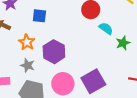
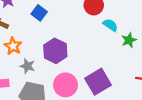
blue square: (39, 16) -> (39, 13), turned 32
orange star: (27, 42) -> (13, 46), moved

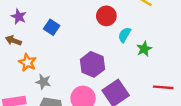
cyan semicircle: (110, 25) -> (124, 35), turned -91
purple hexagon: (55, 51) -> (92, 64), moved

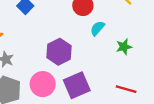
green star: (144, 49) -> (124, 47), moved

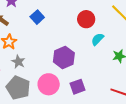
purple square: (77, 85) -> (77, 87), size x0.7

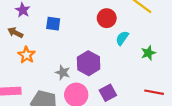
blue square: (37, 17) -> (53, 24), turned -32
gray star: (18, 62) -> (63, 72), moved

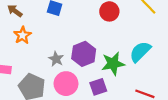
cyan semicircle: (122, 38) -> (140, 52), moved, size x1.5
green star: (148, 53) -> (113, 64), moved, size x1.5

